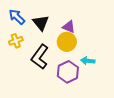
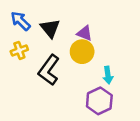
cyan arrow: (88, 61) -> (108, 75), turned -104
purple hexagon: (68, 72) -> (99, 101), moved

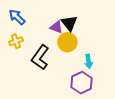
black triangle: (50, 28) -> (69, 23), moved
purple triangle: (85, 33) -> (56, 27), moved

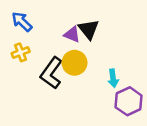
yellow circle: (67, 42) -> (75, 63), moved
purple hexagon: (81, 83) -> (129, 101), moved

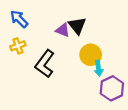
yellow circle: (75, 63) -> (91, 55), moved

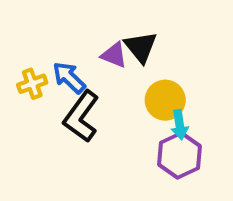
blue arrow: (19, 19) -> (69, 78), moved
purple hexagon: (112, 88) -> (180, 155), moved

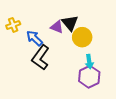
yellow cross: (32, 84) -> (13, 25), moved
yellow circle: (165, 100) -> (82, 37), moved

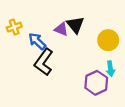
yellow circle: (82, 37) -> (108, 40), moved
cyan arrow: (89, 61) -> (110, 69), moved

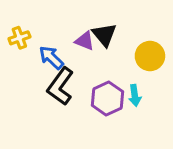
cyan arrow: (110, 69) -> (135, 95), moved
purple hexagon: (96, 83) -> (107, 98), moved

